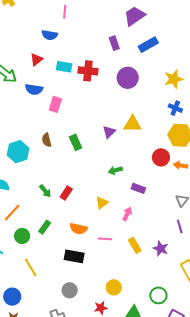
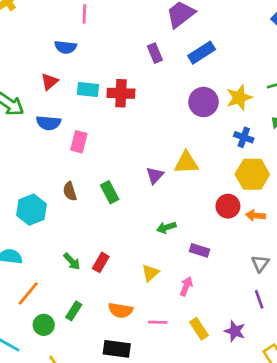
purple circle: (128, 78) -> (203, 102), moved

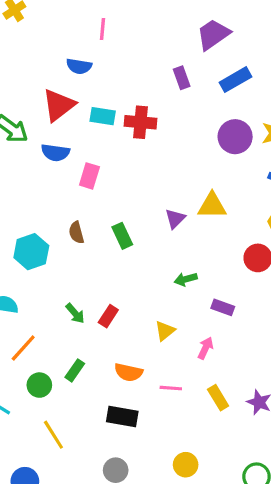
red triangle: (49, 82) -> (59, 105), size x1.6

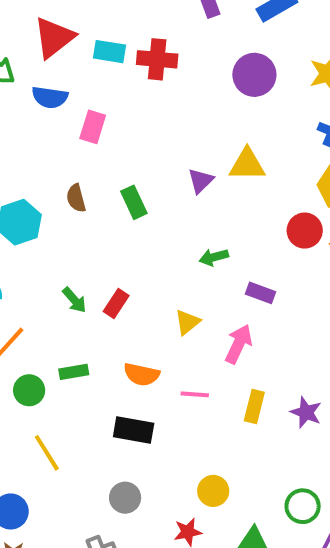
purple circle: (235, 137) -> (254, 75), moved
pink arrow: (206, 348) -> (239, 344), size x1.4
green rectangle: (75, 370) -> (74, 372), turned 45
yellow rectangle: (218, 398) -> (254, 407), turned 45

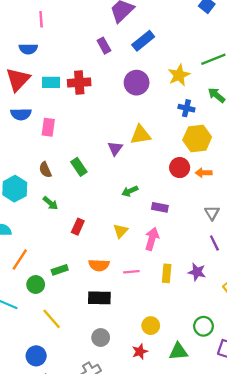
green arrow: (74, 300) -> (50, 203), moved

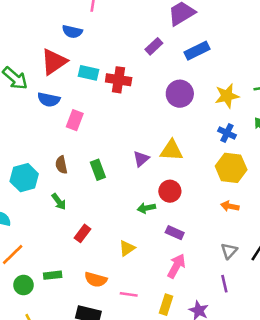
purple rectangle: (104, 46) -> (154, 46), turned 63
red circle: (180, 168) -> (170, 191), moved
pink arrow: (152, 239) -> (176, 266), moved

